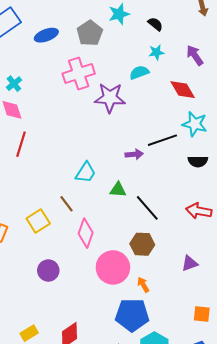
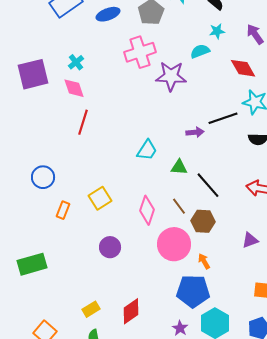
brown line: (66, 204) -> (179, 206), moved

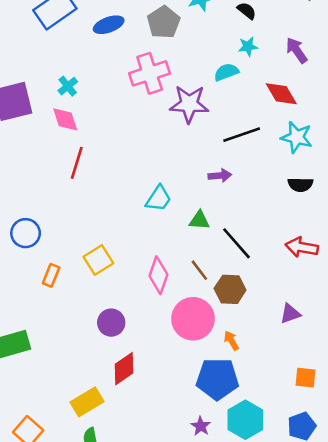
black line: (223, 118) -> (242, 135), moved
yellow rectangle: (91, 309) -> (87, 402), size x1.4
red diamond: (131, 311) -> (124, 369), moved

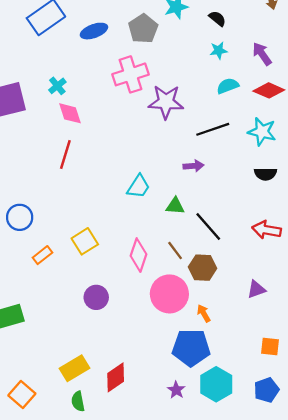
cyan semicircle: (226, 72) -> (228, 86), moved
red diamond: (281, 94) -> (269, 90), moved, turned -36
pink diamond: (65, 119) -> (70, 113), moved
orange rectangle: (51, 275) -> (42, 255), turned 30
red diamond: (124, 369) -> (116, 377), moved

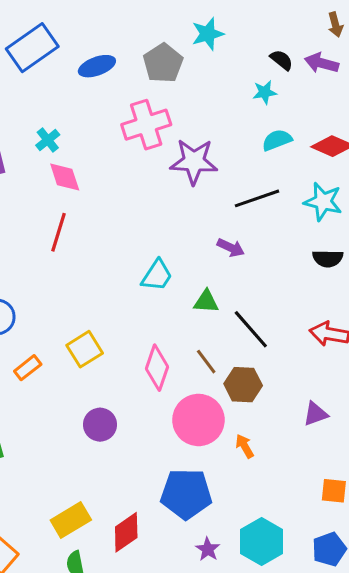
black semicircle: (217, 18) -> (282, 60), moved
purple arrow: (262, 54) -> (322, 63), moved, turned -40
purple arrow: (193, 166) -> (231, 248), turned 30
blue pentagon: (191, 348) -> (186, 494), moved

